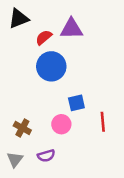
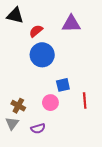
black triangle: (19, 19) -> (15, 15), turned 36
purple triangle: (71, 29) -> (71, 24), moved
gray triangle: (15, 159) -> (12, 123), moved

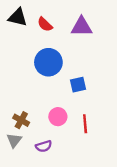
red semicircle: (36, 31) -> (45, 24), moved, turned -96
blue square: (63, 85) -> (78, 85), moved
red line: (85, 100) -> (85, 124), moved

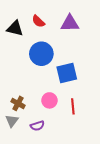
black triangle: (18, 17) -> (15, 28), moved
blue square: (78, 85) -> (67, 73), size x1.5

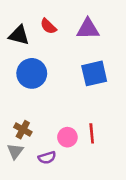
blue circle: (41, 54) -> (32, 73), moved
blue square: (67, 73) -> (94, 73), moved
pink circle: (49, 100) -> (67, 137), moved

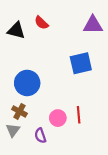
purple triangle: (88, 29) -> (93, 25), moved
blue circle: (32, 73) -> (27, 83), moved
purple semicircle: (47, 158) -> (40, 136), turned 88

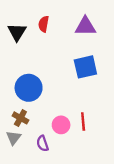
red semicircle: (41, 23) -> (44, 24), turned 56
purple triangle: (93, 25) -> (85, 26), moved
black triangle: (16, 30) -> (17, 32), turned 48

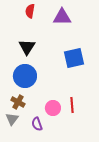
red semicircle: (44, 24) -> (30, 11), moved
purple triangle: (85, 26) -> (62, 17), moved
black triangle: (17, 32) -> (27, 47), moved

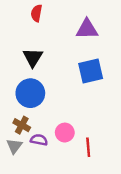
purple triangle: (62, 17) -> (87, 29), moved
red line: (72, 105) -> (88, 147), moved
purple semicircle: (37, 124) -> (39, 140), moved, turned 120

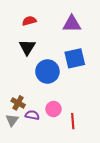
red semicircle: (36, 13) -> (29, 21), moved, turned 64
blue circle: (30, 93) -> (47, 72), moved

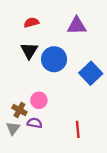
blue square: (75, 58) -> (91, 73), moved, turned -30
blue circle: (47, 72) -> (54, 59), moved
pink circle: (54, 109) -> (39, 100), moved

